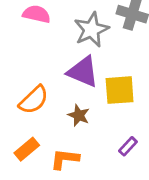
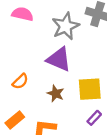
yellow square: (120, 90) -> (90, 89), moved
orange semicircle: (34, 100) -> (20, 81), size x0.7

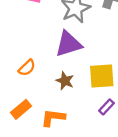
purple triangle: (59, 59) -> (68, 44), turned -40

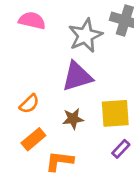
brown star: (65, 81) -> (73, 119), turned -30
orange rectangle: (21, 109) -> (33, 139), moved

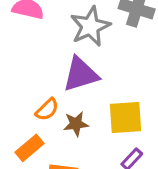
orange semicircle: (29, 104) -> (47, 109), moved

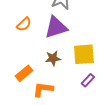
orange semicircle: (47, 109) -> (24, 24), moved

